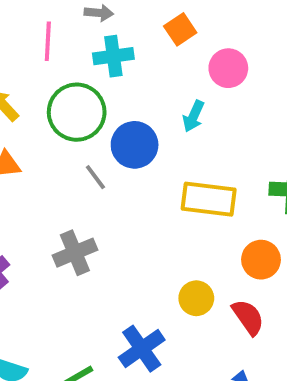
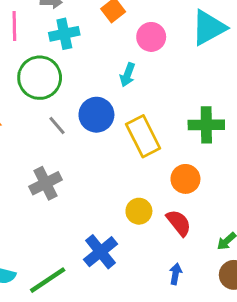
blue circle: (135, 145) -> (96, 115), moved
yellow rectangle: (209, 199) -> (143, 136), turned 60

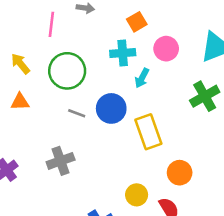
cyan cross: (64, 34) -> (123, 53), moved
gray line: (57, 125) -> (77, 113), turned -36
green cross: (206, 125) -> (205, 96), moved, turned -36

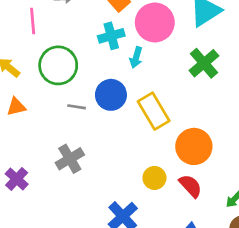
pink circle: (166, 49) -> (155, 22), size x1.5
orange circle: (180, 173) -> (194, 146), size x1.4

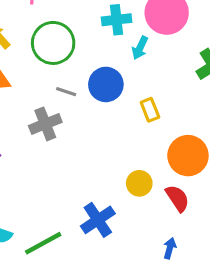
yellow rectangle: (154, 111) -> (150, 110), size x0.6
gray cross: (70, 159) -> (45, 124), moved

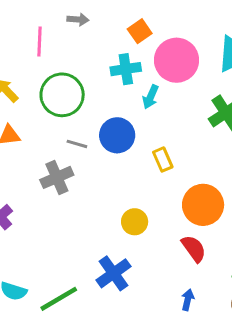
yellow circle: (139, 183) -> (135, 222), moved

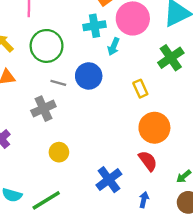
yellow rectangle: (163, 160) -> (140, 89), moved
yellow circle: (135, 222) -> (59, 152), moved
blue cross: (114, 273) -> (109, 180), moved

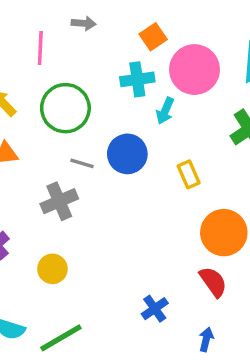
yellow rectangle: (140, 89) -> (189, 174), moved
yellow circle: (59, 152) -> (52, 269), moved
blue cross: (109, 180) -> (155, 309), size x0.7

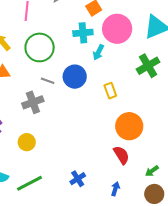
blue cross: (155, 309) -> (78, 179), moved

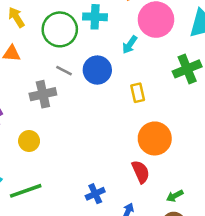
cyan cross: (83, 33) -> (95, 17), moved
blue cross: (78, 179) -> (95, 194), moved

